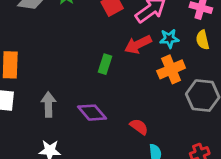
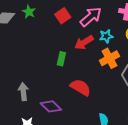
purple diamond: (92, 113) -> (51, 106), moved
red semicircle: (139, 127) -> (81, 87), moved, size x1.5

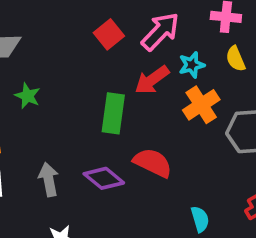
green star: (29, 12) -> (28, 96), moved
green rectangle: (61, 59) -> (113, 113), size x1.5
purple diamond: (51, 106) -> (104, 178), moved

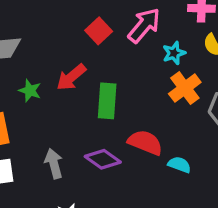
red arrow: (152, 80) -> (71, 77), moved
cyan semicircle: (200, 219) -> (179, 165), moved, turned -50

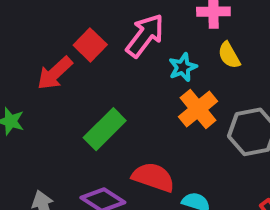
red arrow: (71, 77) -> (55, 73), moved
green rectangle: (107, 101) -> (105, 129), turned 44

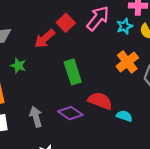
cyan star: (183, 67) -> (125, 26), moved
green rectangle: (105, 129) -> (73, 72), turned -65

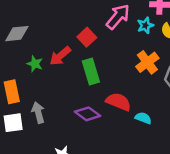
red square: (66, 23) -> (87, 37), moved
red arrow: (45, 39) -> (60, 56), moved
gray arrow: (36, 117) -> (38, 113), moved

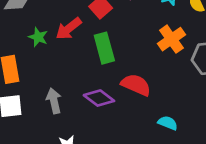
gray arrow: (38, 113) -> (54, 101), moved
cyan semicircle: (143, 118) -> (168, 123), moved

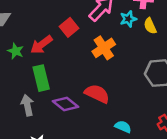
orange cross: (171, 39) -> (104, 48), moved
green rectangle: (104, 48) -> (41, 78), moved

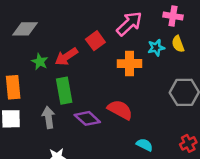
cyan star: (128, 19) -> (156, 48), moved
orange cross: (104, 48) -> (130, 64), turned 30

